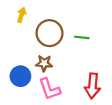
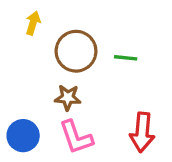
blue circle: (20, 76) -> (23, 136), moved

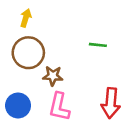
brown circle: (76, 51) -> (28, 53), moved
pink L-shape: (76, 137) -> (59, 107), turned 32

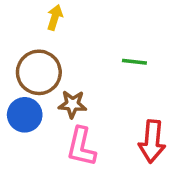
yellow arrow: (26, 18) -> (55, 17), moved
blue circle: (18, 105) -> (25, 115), moved

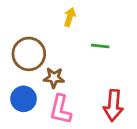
yellow arrow: (55, 17) -> (70, 17), moved
blue circle: (25, 115) -> (24, 99), moved

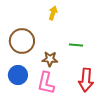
green line: (100, 46) -> (76, 45), moved
brown star: (54, 78) -> (50, 59), moved

